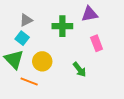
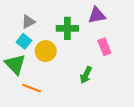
yellow circle: (42, 61) -> (46, 51), moved
green arrow: (79, 69) -> (86, 75), turned 63

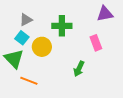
purple triangle: (97, 15) -> (105, 14), moved

